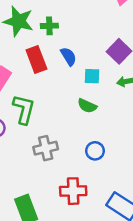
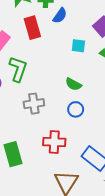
blue semicircle: (68, 56) -> (60, 16), moved, turned 63
green semicircle: (87, 106) -> (73, 84), moved

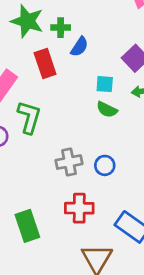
green semicircle: (73, 84) -> (107, 110), moved
gray cross: (34, 104) -> (69, 162), moved

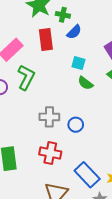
cyan square: (105, 84) -> (78, 63), moved

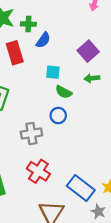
blue circle: (76, 125) -> (58, 116), moved
red cross: (50, 153) -> (38, 171), turned 30

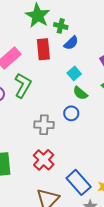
cyan square: (53, 72) -> (74, 73), turned 32

